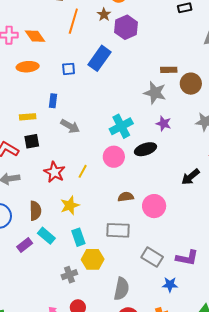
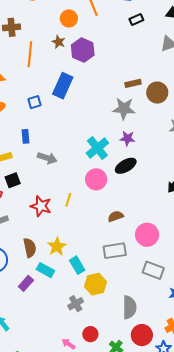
purple star: (164, 124) -> (127, 138), moved
yellow star: (70, 205) -> (57, 247), moved
pink circle: (154, 206) -> (147, 235), moved

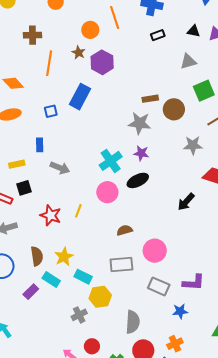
cyan rectangle: (77, 265) -> (83, 277), turned -36

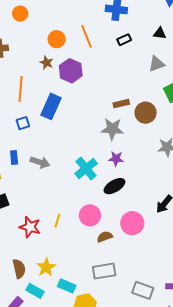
orange line: (115, 17) -> (87, 36), moved
orange line: (49, 63) -> (21, 89), moved
gray arrow: (60, 168) -> (40, 162), moved
pink circle: (107, 192) -> (90, 215), moved
pink circle: (155, 251) -> (132, 223), moved

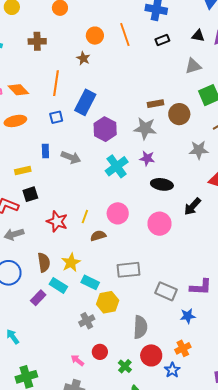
purple hexagon: (71, 71) -> (105, 129), moved
black ellipse: (114, 186) -> (162, 184), moved, turned 35
brown semicircle: (105, 237) -> (98, 236), moved

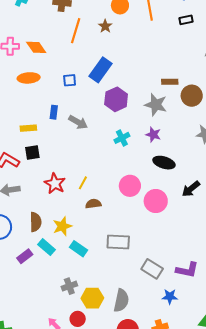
orange line: (56, 83) -> (76, 31), moved
cyan cross: (117, 166) -> (122, 138), size x0.7
pink circle: (118, 213) -> (130, 186), moved
yellow hexagon: (108, 302) -> (92, 298), moved

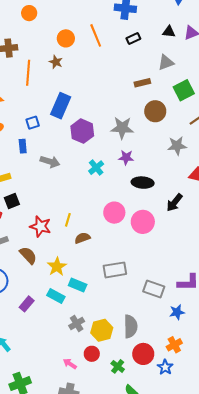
brown rectangle: (170, 82) -> (142, 83), moved
blue rectangle: (54, 112) -> (23, 146), moved
brown semicircle: (36, 222) -> (28, 255), moved, turned -30
cyan rectangle: (46, 247) -> (56, 296), moved

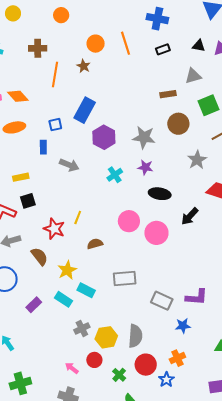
gray star: (177, 146) -> (197, 160), turned -30
yellow line: (68, 220) -> (78, 218), moved

